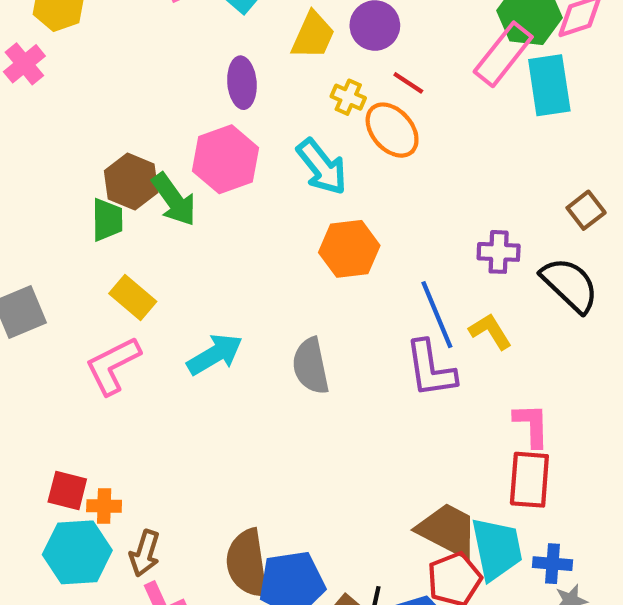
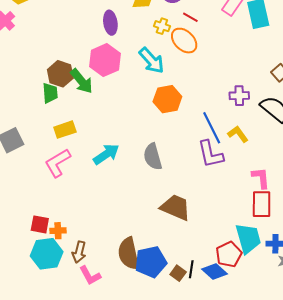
yellow rectangle: (133, 298) -> (65, 130), turned -55
brown trapezoid: (448, 530) -> (176, 207), moved

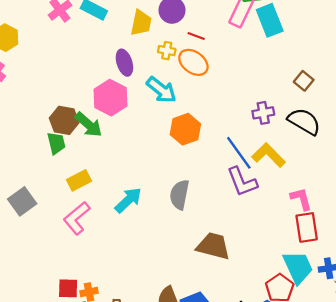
purple ellipse: (110, 23) -> (124, 63), moved
yellow L-shape: (238, 134) -> (269, 155), size x1.4
gray semicircle: (153, 157) -> (179, 195), turned 36

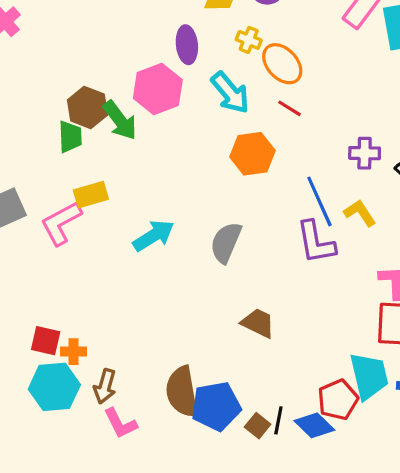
red line: (196, 36) -> (289, 108), moved
yellow L-shape: (269, 155) -> (360, 213), size x0.7
pink L-shape: (77, 218) -> (61, 223), moved
brown trapezoid: (213, 246) -> (258, 323), size x0.7

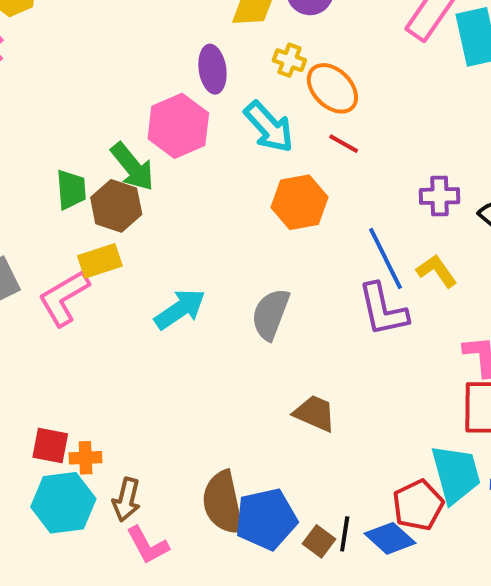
brown hexagon: (87, 108) -> (116, 206), moved

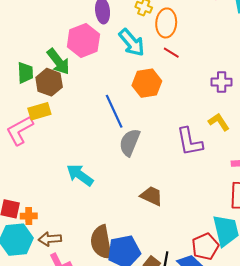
orange ellipse: (332, 88) -> (166, 23), turned 48
blue line: (386, 258) -> (114, 111), moved
cyan arrow: (180, 309) -> (80, 175), moved, turned -112
brown arrow: (126, 500) -> (50, 239), turned 70

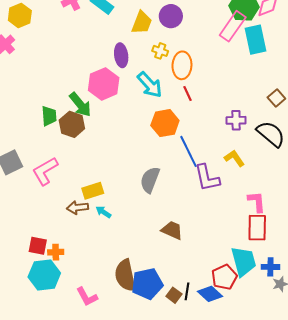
red line: (171, 53) -> (187, 93), turned 35
yellow rectangle: (39, 111) -> (93, 191), moved
blue line: (114, 111) -> (188, 151), moved
cyan arrow: (80, 175) -> (103, 212), size x0.6
brown arrow: (50, 239) -> (77, 208), moved

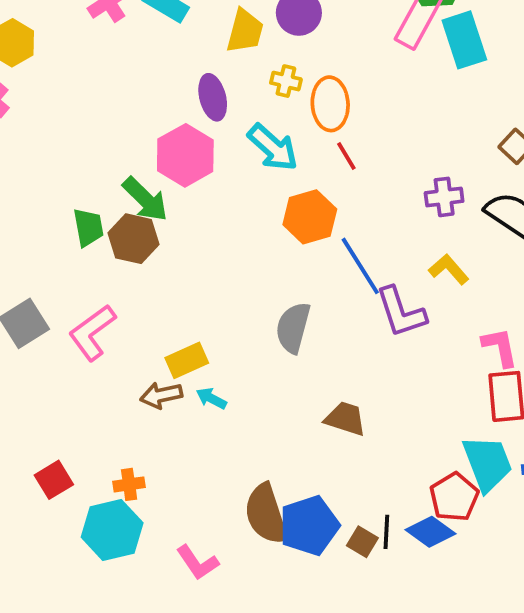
red square: (38, 246) -> (54, 480), moved, turned -36

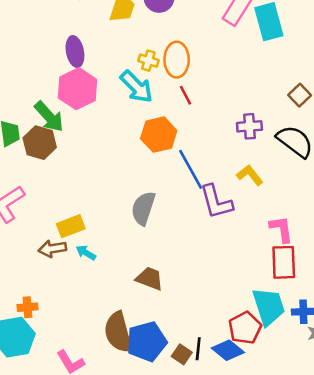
yellow cross: (286, 81) -> (148, 61), moved
purple ellipse: (213, 97) -> (75, 52), moved
brown trapezoid: (345, 419) -> (150, 279), moved

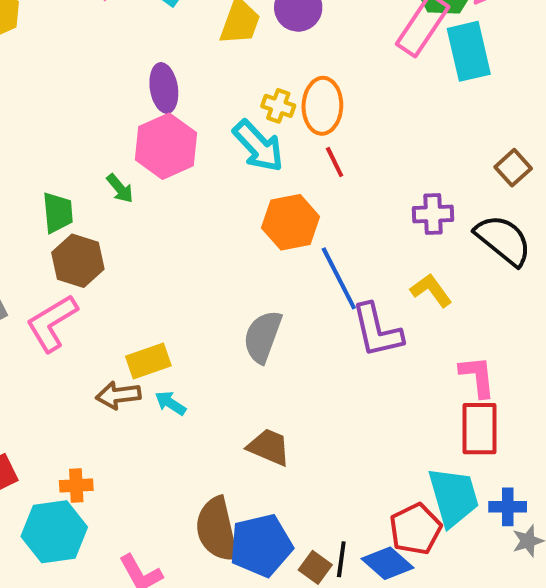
green arrow: (49, 117) -> (120, 188), size x0.6
brown hexagon: (40, 143) -> (78, 261), moved

